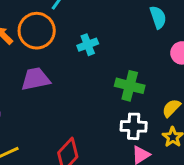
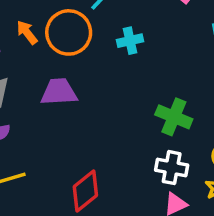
cyan cross: (88, 45) -> (130, 41), moved

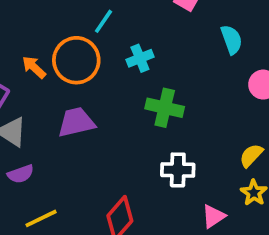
green cross: (174, 117) -> (165, 108), moved
white cross: (172, 168) -> (178, 170), moved

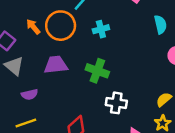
green cross: (165, 108) -> (97, 71), moved
purple semicircle: (21, 174) -> (30, 94), moved

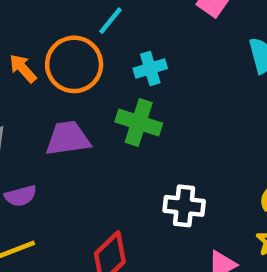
green cross: (97, 71) -> (139, 122), moved

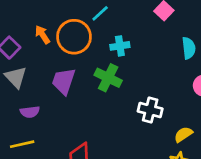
purple trapezoid: (68, 138) -> (64, 81), turned -72
white cross: (184, 206) -> (150, 110), moved

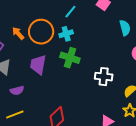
cyan line: (100, 13) -> (70, 12), moved
cyan cross: (120, 46) -> (66, 34), moved

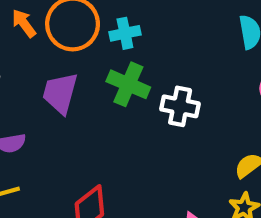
white cross: (104, 77) -> (180, 106), moved

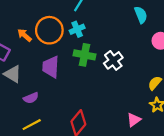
white cross: (180, 106) -> (113, 60), turned -36

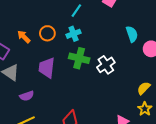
cyan semicircle: (141, 15) -> (132, 34), moved
orange circle: (49, 30) -> (47, 33), size x0.6

